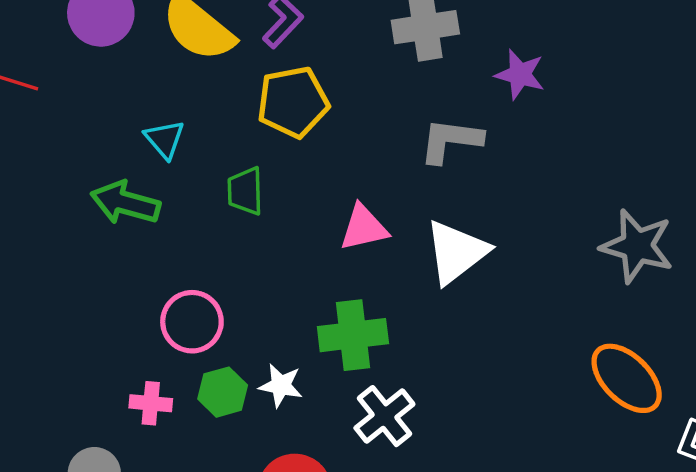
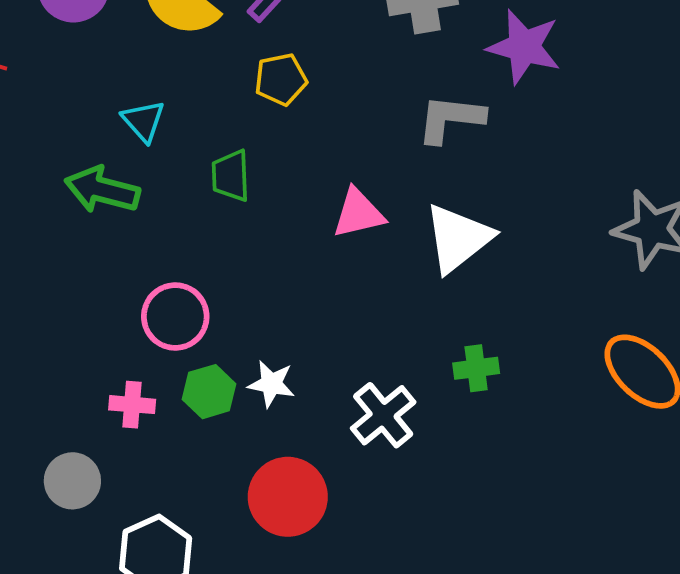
purple star: (520, 74) -> (524, 47), size x1.4
yellow pentagon: (293, 102) -> (281, 79), size x0.7
green cross: (353, 335) -> (476, 368), moved, size x0.6

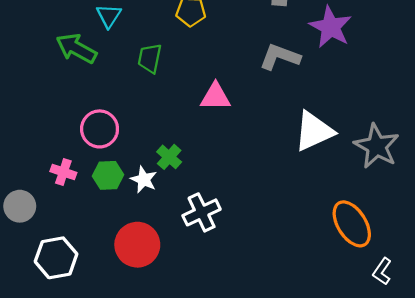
white triangle: (458, 238) -> (314, 131), moved
green cross: (476, 368) -> (169, 157), moved, turned 35

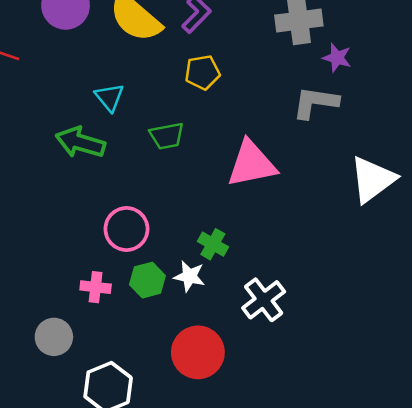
purple star: (331, 27) -> (337, 58), moved, size x0.6
green trapezoid: (150, 58) -> (167, 136), turned -100
pink triangle: (216, 97) -> (251, 164), size x1.4

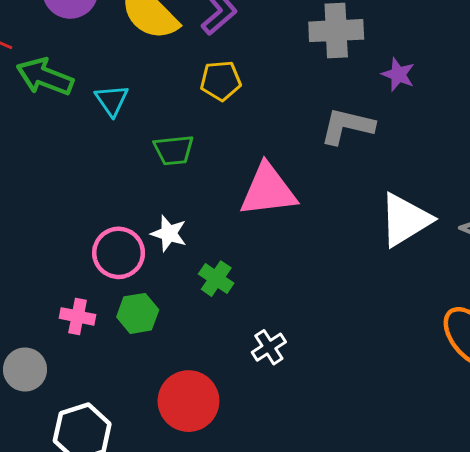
purple star: (337, 58) -> (398, 75), moved
green arrow: (80, 142) -> (45, 77), moved
white star: (189, 276) -> (169, 233), moved
white cross: (264, 300) -> (269, 347), size x0.7

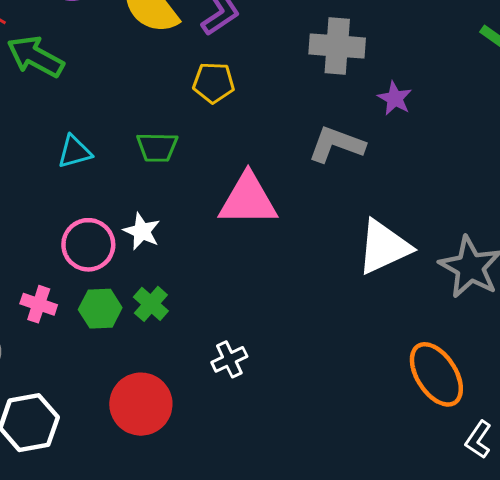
cyan triangle: (112, 100) -> (75, 152), moved, turned 42
green cross: (216, 279) -> (151, 304), moved

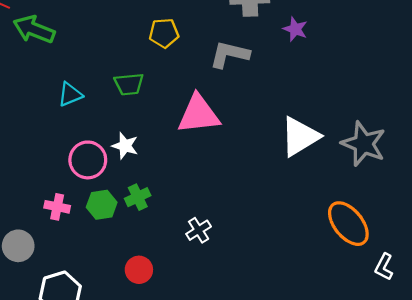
gray L-shape: (336, 144) -> (229, 54), moved
green cross: (151, 304) -> (138, 197), turned 30
red circle: (141, 404) -> (139, 270), size x0.6

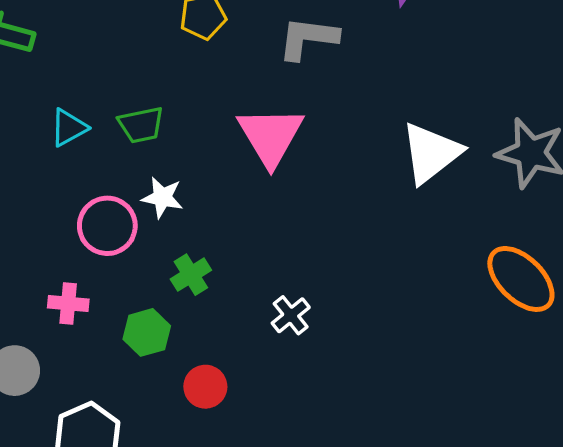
green trapezoid: (129, 84) -> (141, 125), moved
pink triangle: (199, 114) -> (271, 136), turned -48
green hexagon: (102, 205) -> (147, 332), moved

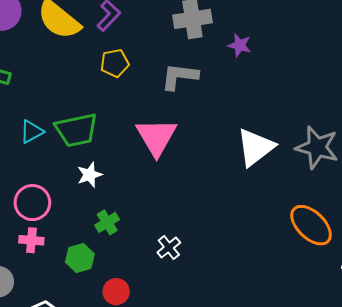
green trapezoid: (141, 125) -> (76, 130), size x1.5
white star: (162, 197) -> (90, 175), turned -30
pink circle: (107, 226) -> (32, 203), moved

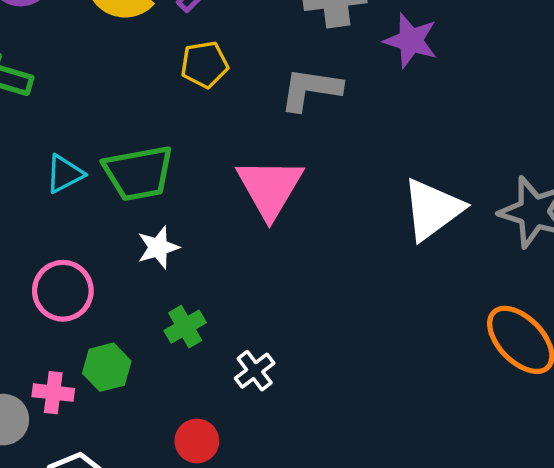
purple star: (240, 45) -> (411, 41), size x1.4
pink cross: (31, 240) -> (53, 393), moved
white cross: (169, 248) -> (255, 371), moved
green hexagon: (80, 258) -> (107, 367), moved

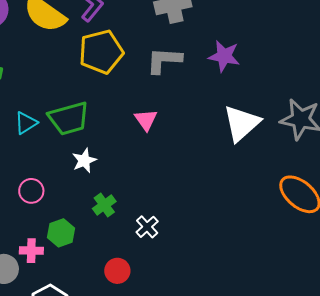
purple star: (411, 41) -> (224, 56), moved
yellow pentagon: (204, 64) -> (101, 52), size x1.6
pink triangle: (270, 188) -> (146, 120), size x0.6
pink circle: (63, 291) -> (31, 191), size x0.7

